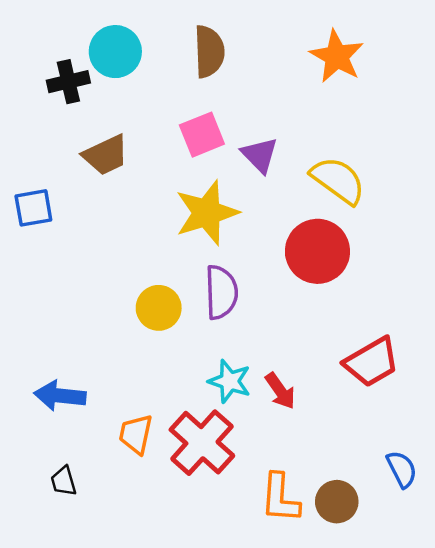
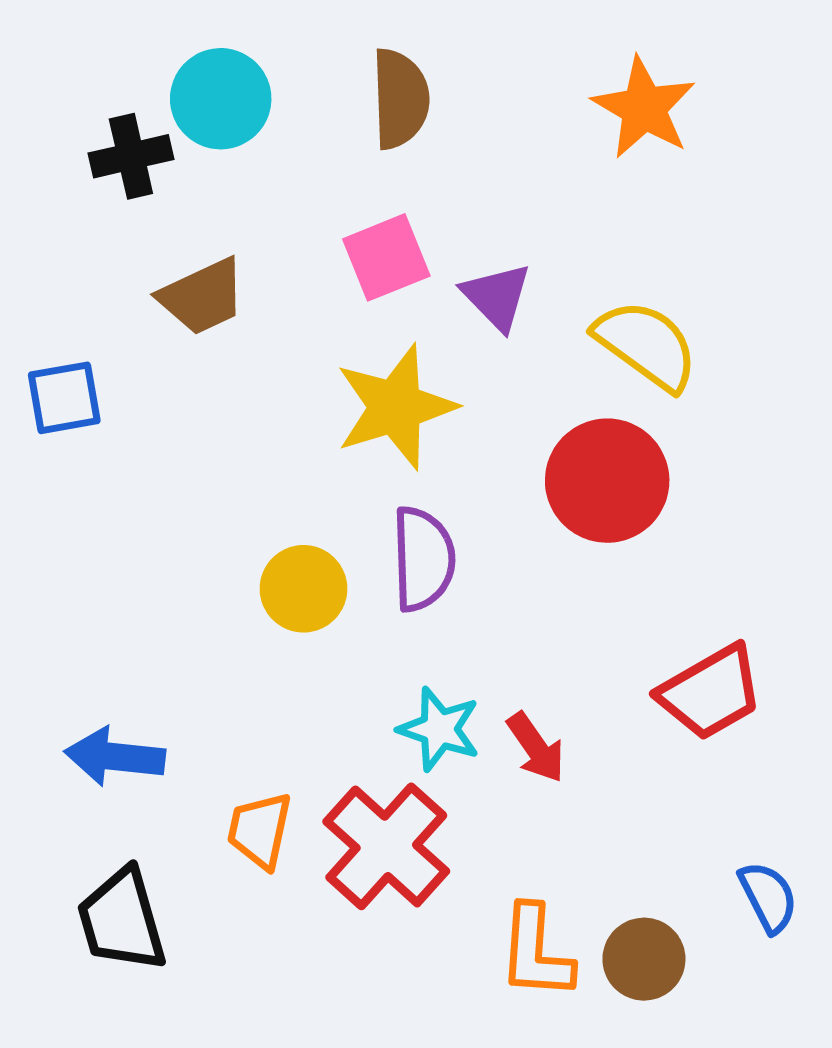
black trapezoid: (64, 481) -> (122, 920), size x1.8

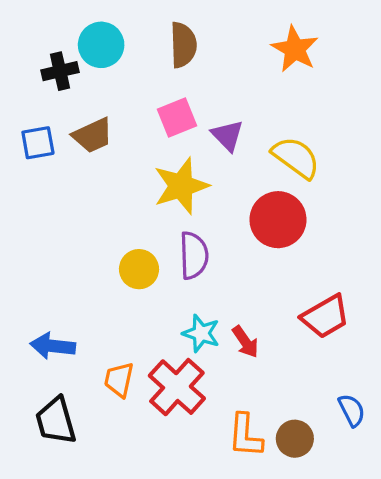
blue square: (64, 398) -> (38, 143), moved

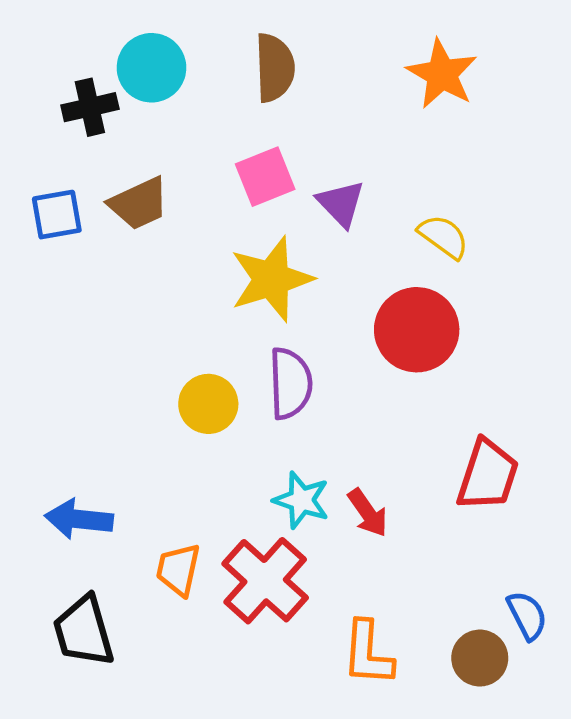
yellow semicircle: (296, 158) -> (443, 237), size x0.7
red trapezoid: (325, 317) -> (488, 475), turned -42
brown circle: (295, 439) -> (480, 658), moved

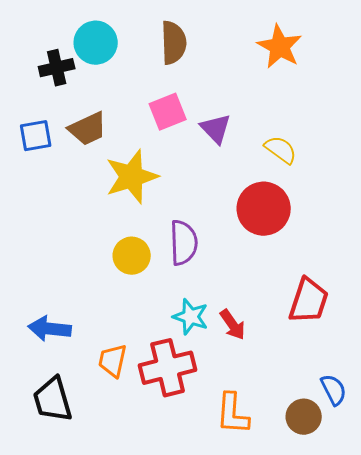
yellow star: (271, 279) -> (132, 177), moved
red cross: (265, 581) -> (168, 368), turned 34

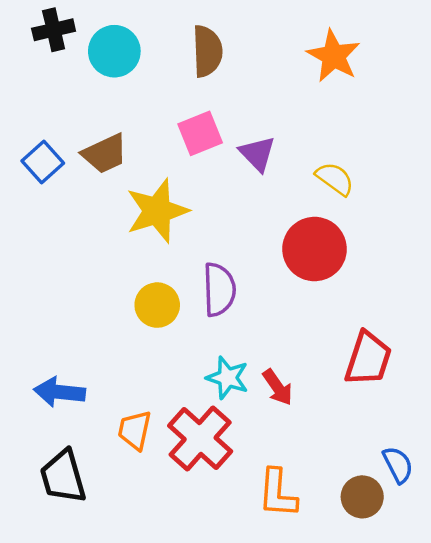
black cross: (57, 68) -> (54, 30), moved
blue square: (36, 136) -> (43, 162), turned -32
red cross: (168, 368) -> (200, 439), turned -34

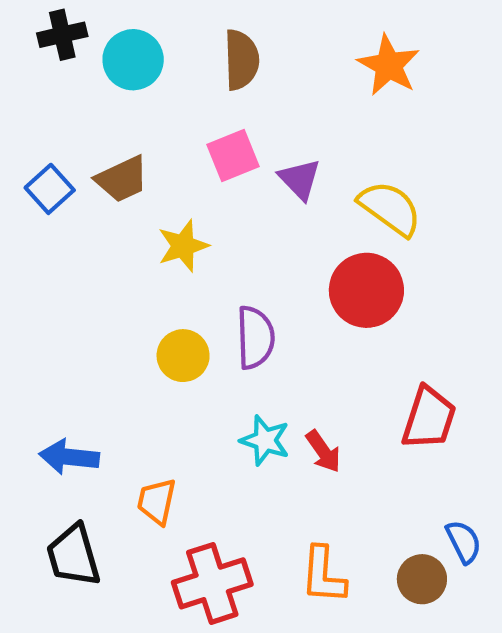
yellow semicircle: (335, 179) -> (390, 208), size x1.4
yellow star: (157, 211) -> (183, 246), size x0.7
red cross: (200, 439) -> (212, 583), moved, turned 30

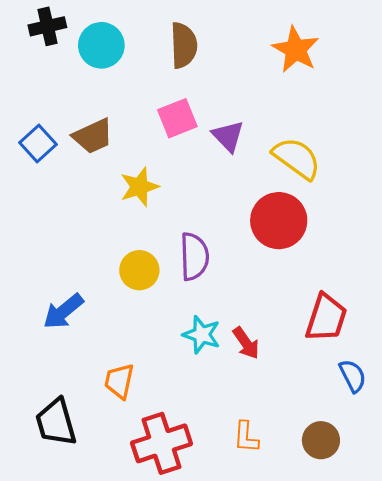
blue arrow: (69, 457) -> (63, 311), moved, turned -45
blue semicircle: (464, 542) -> (353, 376), moved
orange L-shape: (323, 575) -> (246, 437), size x0.7

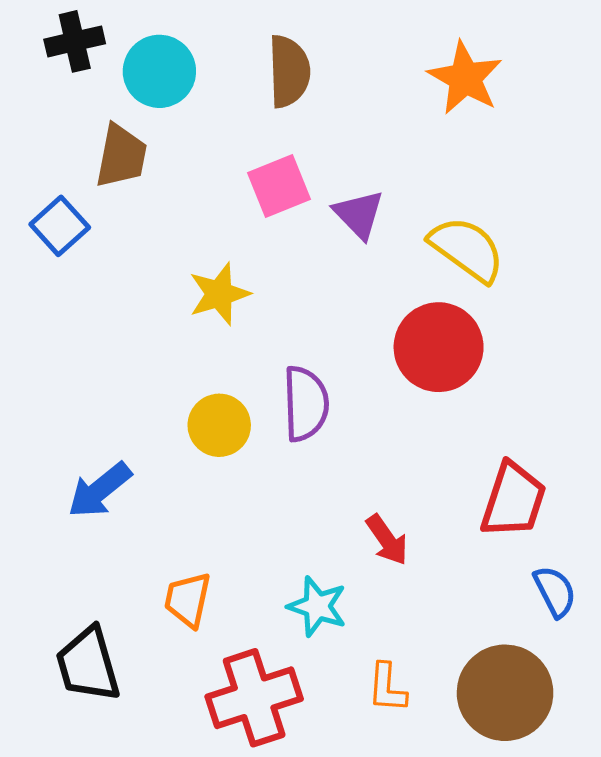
brown trapezoid: (93, 136) -> (121, 156), moved, turned -54
cyan star: (202, 335) -> (317, 606), moved
brown circle: (321, 440) -> (505, 693), size x1.6

